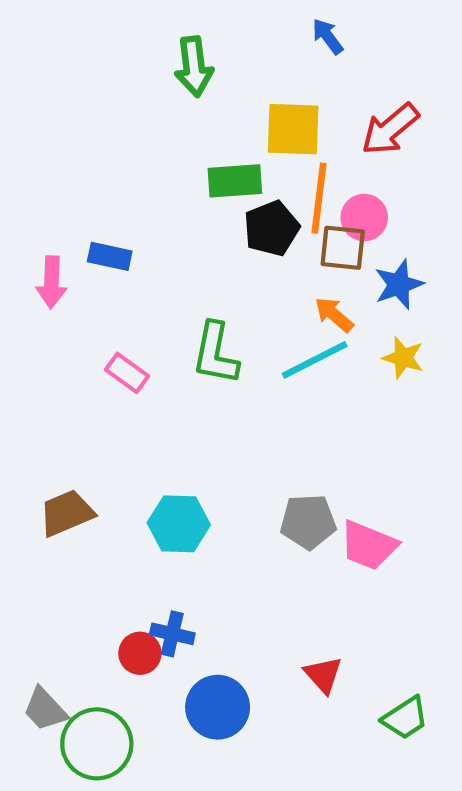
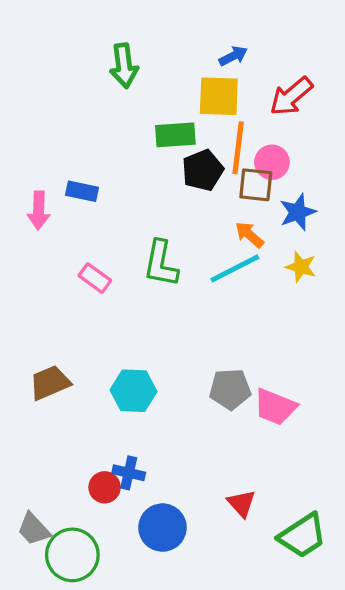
blue arrow: (328, 36) -> (233, 56), moved, turned 100
green arrow: (194, 67) -> (124, 66), moved
green trapezoid: (405, 718) -> (302, 536), size x1.4

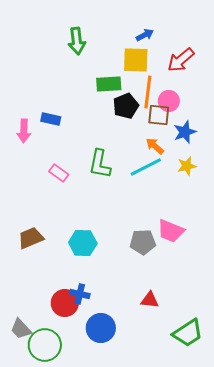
yellow star: (301, 267) -> (187, 166), turned -30
pink trapezoid: (275, 407) -> (171, 231), moved
red circle: (105, 487) -> (65, 303), size x1.4
red triangle: (241, 503) -> (150, 300), moved, turned -42

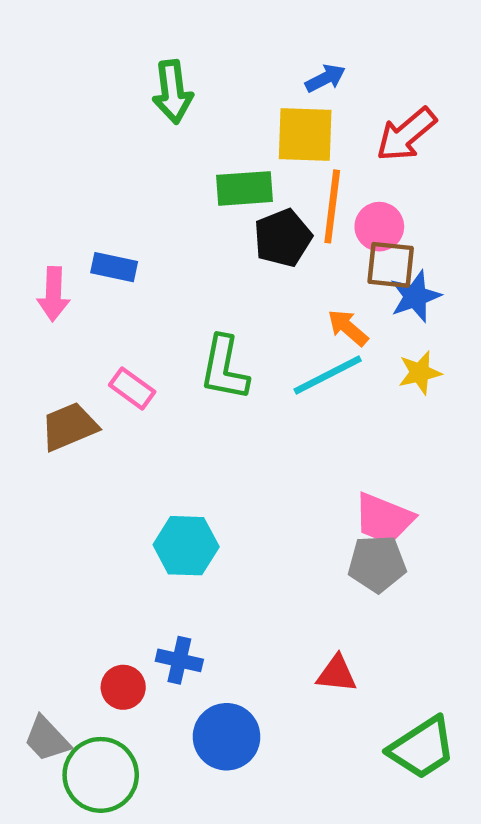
brown square: (159, 115) -> (391, 265), moved
brown trapezoid: (31, 238) -> (69, 427), moved
gray pentagon: (143, 242) -> (377, 564), moved
red circle: (65, 303) -> (123, 687), moved, size x0.7

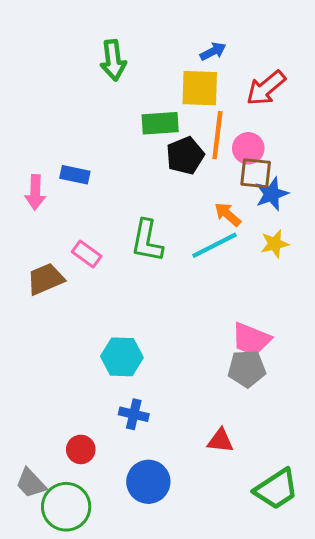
blue cross: (179, 660) -> (134, 414), moved

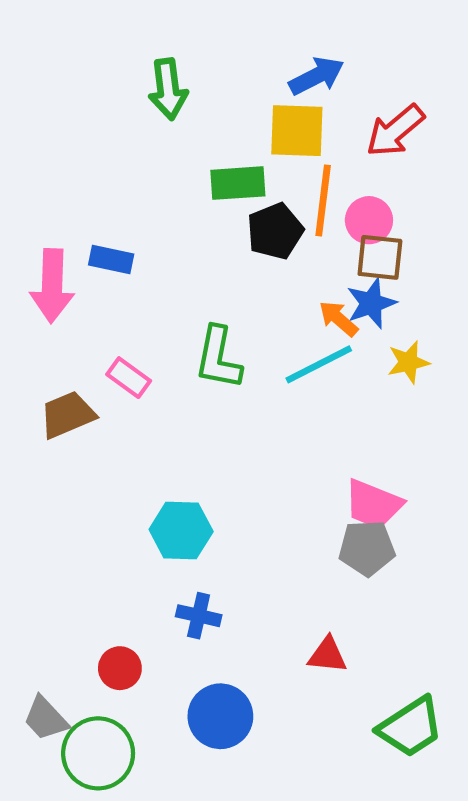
blue arrow: (213, 51) -> (317, 76), size x1.4
pink arrow: (35, 192) -> (52, 286), size x1.4
blue star: (272, 194) -> (371, 303), moved

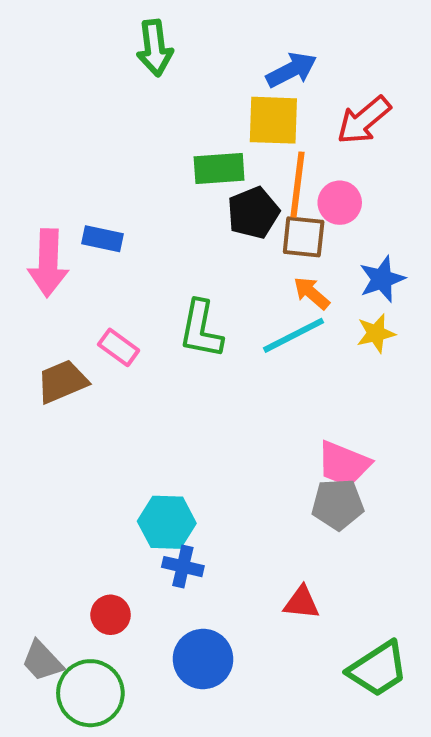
green arrow: (168, 89) -> (155, 48), moved
brown square: (380, 257) -> (304, 237), moved
blue star: (371, 303) -> (382, 279), moved
cyan hexagon: (181, 531) -> (167, 522), moved

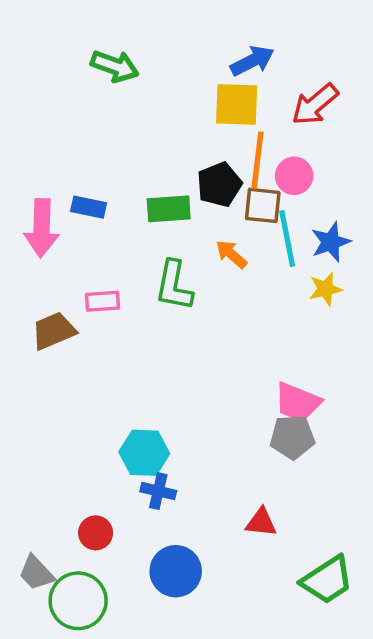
green arrow: (155, 48) -> (115, 66), moved, turned -63
green rectangle: (219, 168) -> (169, 209), moved
orange arrow: (312, 293) -> (231, 254), moved
cyan line: (293, 335) -> (287, 239), moved, turned -74
pink rectangle: (119, 347) -> (103, 301), turned -40

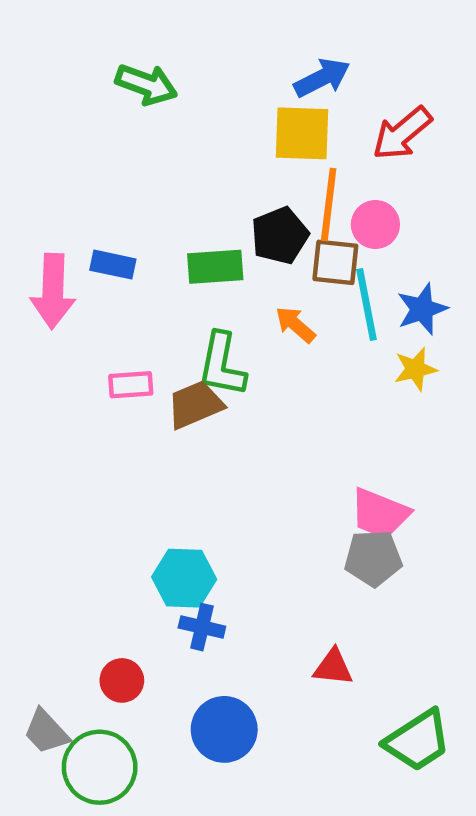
brown trapezoid: (54, 331) -> (195, 405), moved

